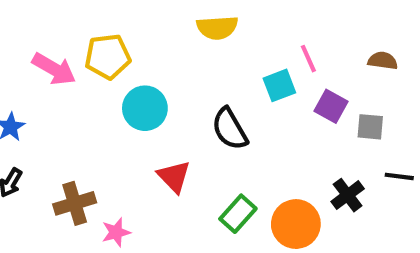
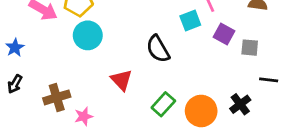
cyan circle: (145, 108) -> (88, 35), moved
black cross: (348, 195) -> (240, 104), moved

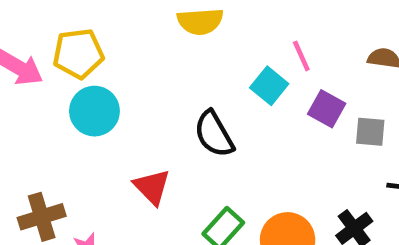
cyan square: (190, 21) -> (269, 86), turned -30

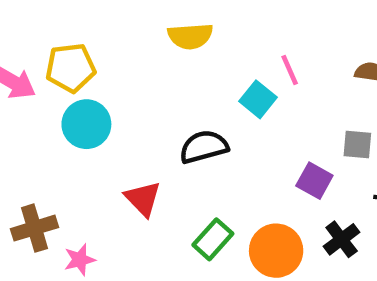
purple square: (327, 109) -> (314, 181), moved
black semicircle: (214, 134) -> (204, 147), turned 105

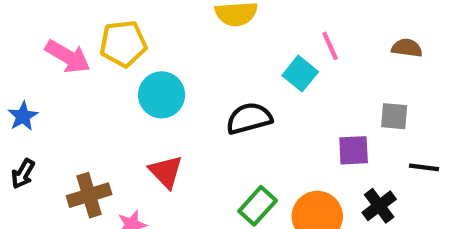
cyan circle: (86, 124) -> (162, 95), moved
purple square: (314, 181) -> (354, 150), turned -32
red triangle: (143, 199) -> (166, 172), moved

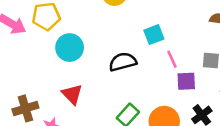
pink line: (330, 46) -> (172, 59), moved
cyan square: (300, 74) -> (154, 35), turned 30

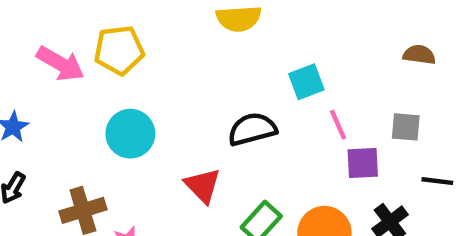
cyan circle: (70, 48) -> (130, 134), moved
red triangle: (72, 94) -> (203, 186), moved

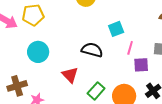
pink line: (338, 125) -> (130, 48), turned 40
black semicircle: (252, 129) -> (92, 50), turned 30

